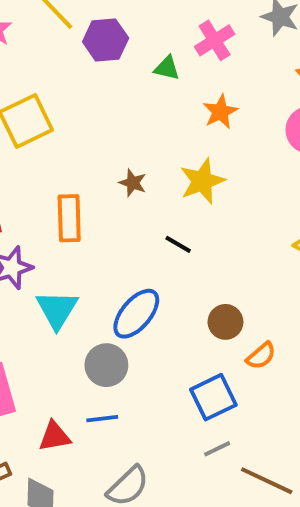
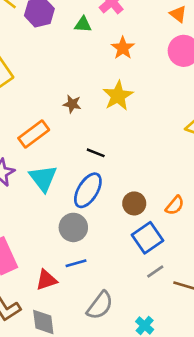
orange rectangle: (69, 218) -> (34, 134), turned 64
black line: (178, 244) -> (96, 153), moved
cyan triangle: (57, 309) -> (43, 178), moved
brown circle: (225, 322) -> (134, 203), moved

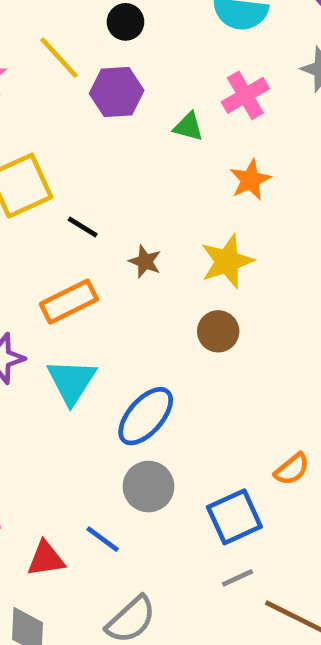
black line: (96, 153) -> (83, 227), moved
brown circle: (134, 203) -> (218, 331), moved
gray circle: (73, 227) -> (148, 487), moved
blue line: (76, 263) -> (103, 539), turned 42

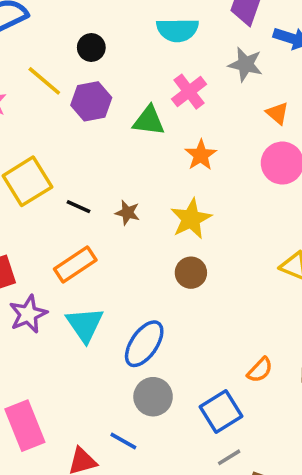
green triangle: (188, 127) -> (149, 121), size x1.4
brown star: (145, 261) -> (127, 213), moved

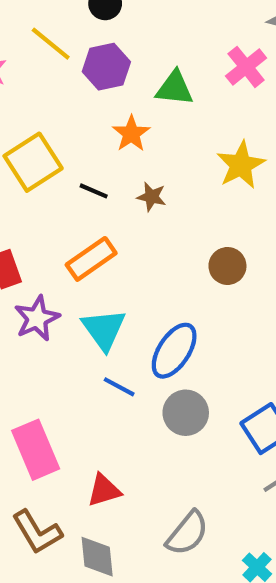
pink cross: (189, 92) -> (246, 67), moved
orange star: (201, 155) -> (131, 134), moved
yellow star: (191, 219) -> (241, 165), moved
blue line: (123, 441) -> (119, 387), moved

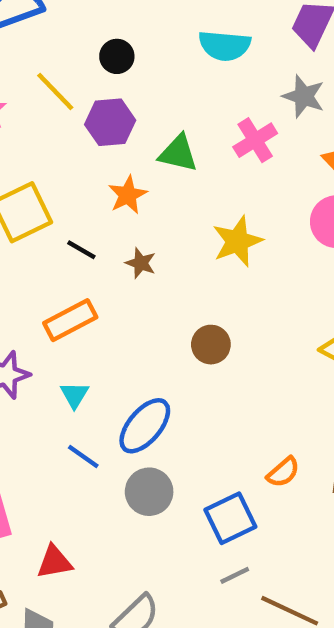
cyan triangle: (104, 329) -> (75, 395), size x0.6

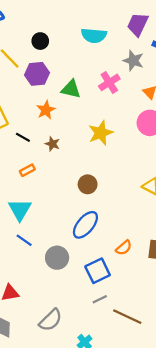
orange rectangle: (70, 320) -> (27, 170), moved, size x0.6
cyan triangle: (75, 395) -> (20, 210), size x1.6
blue ellipse: (145, 426) -> (85, 225), moved

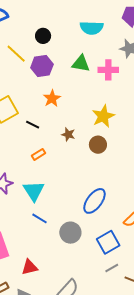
pink cross: (109, 82) -> (108, 70), turned 36
green triangle: (71, 89) -> (81, 64), moved
brown star: (52, 144) -> (68, 134), moved
brown circle: (88, 184) -> (98, 145), moved

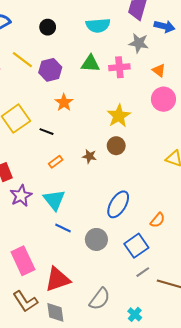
black circle: (43, 36) -> (48, 27), moved
brown star: (68, 134) -> (89, 156), moved
red triangle: (30, 267) -> (58, 279), size x1.5

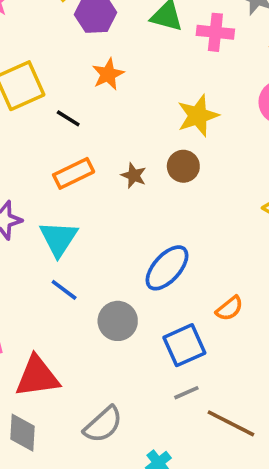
orange rectangle: (56, 162) -> (74, 173), size x1.5

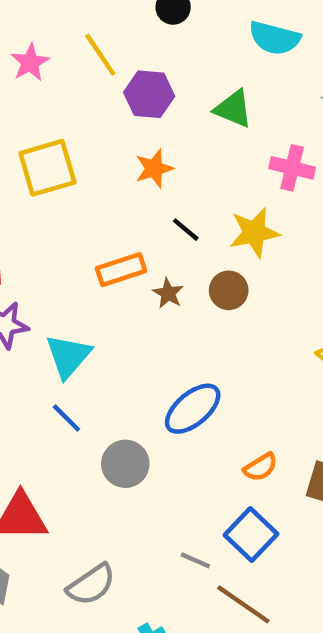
pink cross: (215, 32) -> (292, 168), moved
black line: (68, 118) -> (186, 230), moved
orange rectangle: (74, 173) -> (121, 270), moved
blue square: (184, 345) -> (251, 534), moved, turned -30
gray line: (186, 393) -> (195, 560), turned 40

